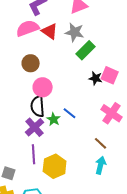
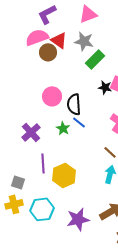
brown circle: (31, 63) -> (48, 52), moved
black semicircle: (38, 106) -> (74, 104), moved
purple cross: (35, 127) -> (31, 132), moved

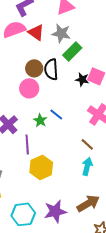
brown circle: (48, 52) -> (34, 68), moved
black semicircle: (74, 104) -> (51, 69), moved
purple line: (43, 163) -> (27, 144), moved
cyan hexagon: (42, 209) -> (23, 214), moved

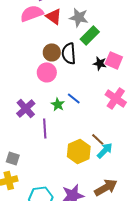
brown line: (87, 144) -> (98, 139), moved
cyan arrow: (87, 166) -> (105, 150), turned 30
yellow hexagon: (41, 167) -> (79, 151), moved

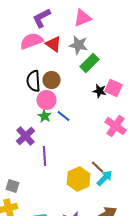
black semicircle: (69, 53) -> (34, 81), moved
blue line: (74, 98) -> (64, 116), moved
green star: (58, 104) -> (44, 116), moved

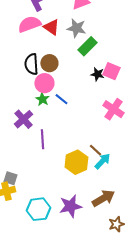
gray square: (12, 186) -> (10, 178), moved

